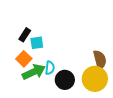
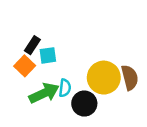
orange square: (24, 59) -> (25, 66), moved
yellow circle: (95, 79) -> (104, 78), moved

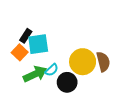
cyan square: (48, 55) -> (38, 44), size x1.5
cyan semicircle: (65, 88) -> (52, 70), turned 40

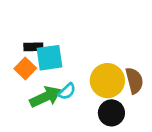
black rectangle: (26, 36) -> (33, 47), turned 56
black circle: (67, 82) -> (111, 113), moved

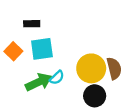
black rectangle: (33, 47) -> (32, 24), moved
orange square: (25, 68) -> (13, 51), moved

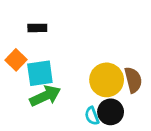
cyan square: (42, 49) -> (40, 73), moved
cyan semicircle: (57, 78) -> (92, 116), moved, turned 112

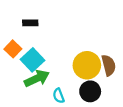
cyan square: (40, 73) -> (32, 60), turned -35
cyan semicircle: (92, 116) -> (59, 96), moved

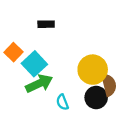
black rectangle: (30, 23) -> (46, 24), moved
brown semicircle: (109, 65) -> (109, 85), moved

